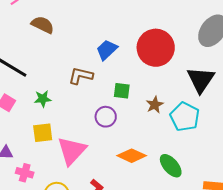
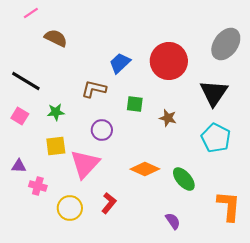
brown star: (155, 105) -> (168, 118), turned -30
purple circle: (106, 117) -> (102, 130), moved
cyan pentagon: (185, 117) -> (216, 138), moved

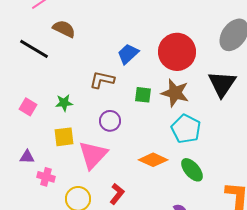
black line: (26, 81) -> (34, 49), moved
brown star: (168, 118) -> (175, 93), moved, size x1.6
cyan pentagon: (216, 138) -> (186, 129), moved

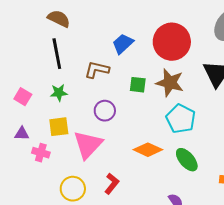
black line: (34, 49) -> (57, 54), moved, turned 48
purple triangle: (27, 157) -> (22, 134), moved
pink cross: (46, 177) -> (41, 153), moved

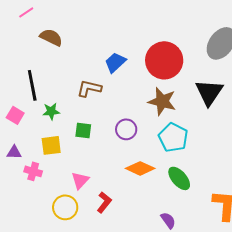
black line: (57, 54) -> (32, 85), moved
green square: (138, 85) -> (83, 130), moved
purple circle: (105, 111) -> (126, 129), moved
pink triangle: (88, 145) -> (80, 180), moved, size x0.6

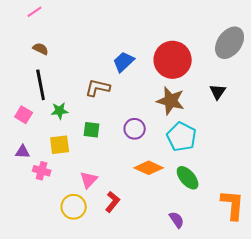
brown semicircle: (51, 37) -> (41, 49), moved, size x0.7
black triangle: (209, 92) -> (218, 92), size x0.6

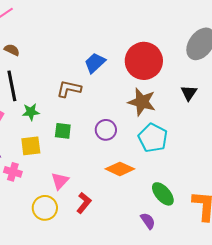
green ellipse: (188, 178) -> (163, 194), moved

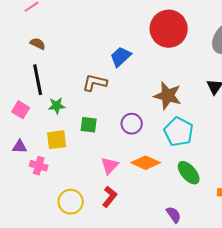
red circle: (144, 61) -> (169, 29), moved
pink triangle: (60, 181) -> (110, 166), moved
green ellipse: (163, 194) -> (189, 173), moved

